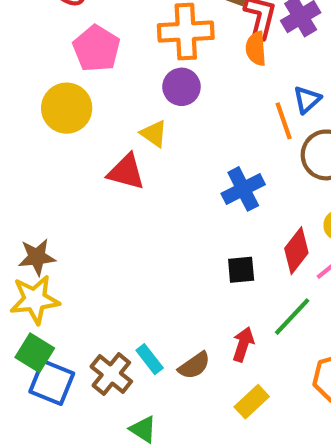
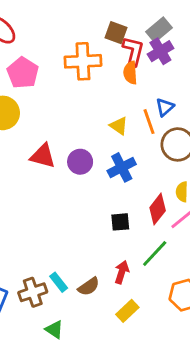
purple circle: (181, 87) -> (80, 162), moved
yellow triangle: (154, 134) -> (119, 126), moved
brown cross: (111, 374) -> (33, 292), turned 32

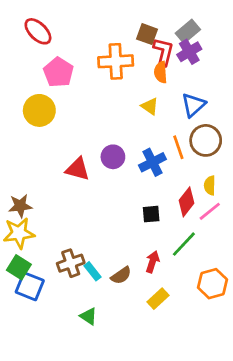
blue triangle: (165, 107) -> (193, 105), size x1.4
orange line: (149, 122) -> (178, 147), moved
yellow triangle: (119, 126) -> (150, 106), moved
red triangle: (43, 156) -> (77, 169), moved
brown cross: (33, 292) -> (71, 263), moved

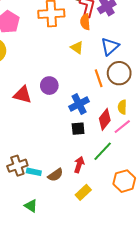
blue cross: (152, 162) -> (79, 104), moved
cyan rectangle: (92, 271) -> (34, 172), turned -40

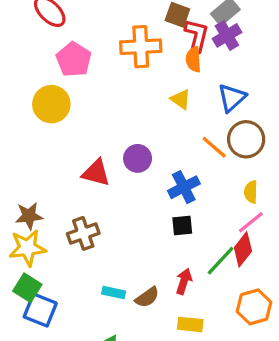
orange line: (99, 78) -> (214, 147), turned -30
red diamond: (105, 119) -> (243, 249), moved
brown cross: (17, 166) -> (83, 233), moved
yellow rectangle: (83, 192) -> (190, 324), turned 49

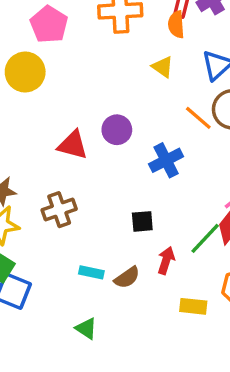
black square: (182, 225) -> (142, 221), moved
yellow rectangle: (190, 324) -> (193, 306), moved

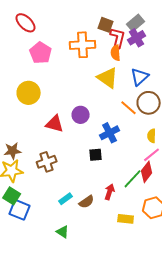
yellow triangle: (163, 67) -> (108, 78), size x1.6
yellow circle: (25, 72) -> (29, 93), moved
black square: (142, 221) -> (96, 155), moved
cyan rectangle: (91, 272) -> (66, 199), turned -48

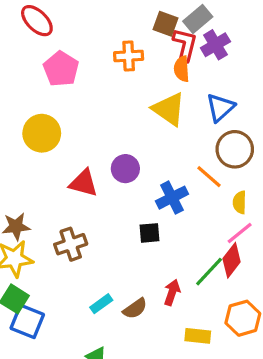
gray rectangle: (136, 23) -> (198, 19), moved
orange cross: (83, 45) -> (129, 56), size x0.7
orange line: (129, 108) -> (209, 177), moved

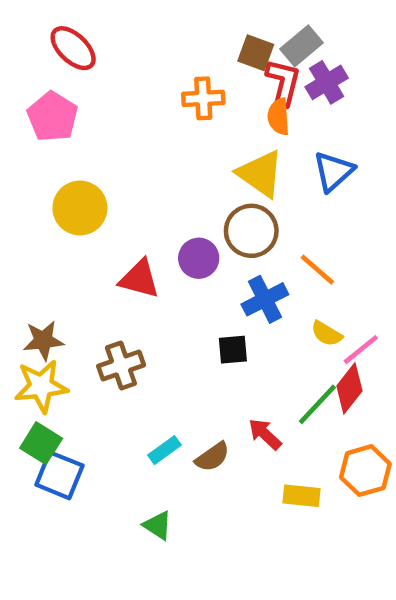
pink pentagon: (61, 69) -> (53, 117), moved
brown circle: (235, 149) -> (251, 231), moved
yellow semicircle: (240, 202) -> (327, 334), moved, turned -60
red arrow: (172, 292) -> (265, 434), turned -65

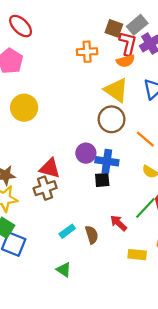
orange semicircle: (279, 117) -> (126, 61), turned -102
purple circle: (199, 258) -> (86, 153), moved
red triangle: (139, 279) -> (50, 168), moved
blue cross: (265, 299) -> (107, 161), moved, turned 35
brown semicircle: (212, 457) -> (92, 235), turned -72

